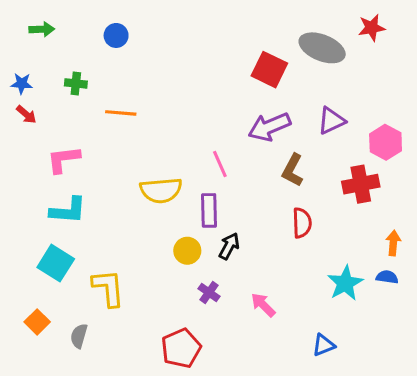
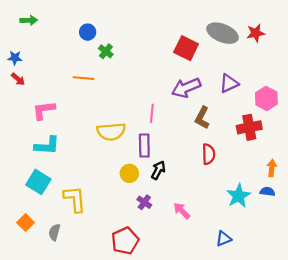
red star: (372, 28) -> (256, 33), moved
blue circle: (116, 35) -> (88, 32), moved
green cross: (76, 83) -> (106, 51), moved, turned 32
pink line: (220, 164) -> (152, 113), turned 30

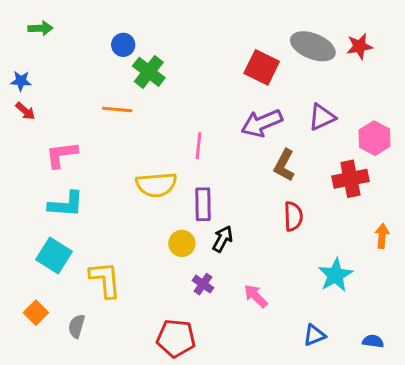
green cross: (106, 51) -> (149, 72), size x1.5
pink line: (152, 113) -> (198, 146), moved
blue semicircle: (267, 192) -> (373, 341), moved
red pentagon: (125, 241) -> (176, 338), turned 30

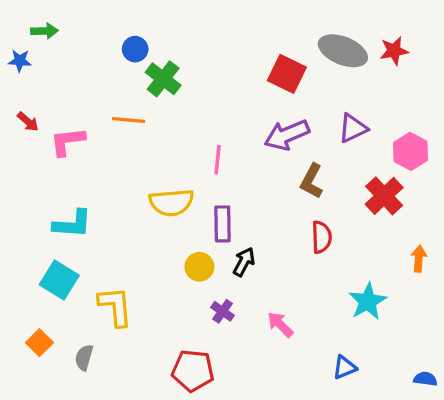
blue star: (21, 81) -> (20, 61), moved
pink L-shape: (62, 155) -> (68, 141), moved
red cross: (350, 179) -> (384, 196), turned -32
blue semicircle: (373, 341) -> (425, 379), moved

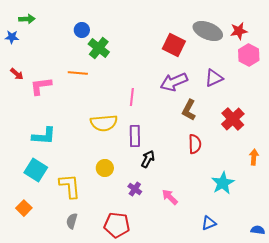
pink hexagon: (411, 151) -> (249, 55), moved
yellow circle: (199, 267) -> (105, 168), moved
gray semicircle: (84, 357) -> (72, 221), moved

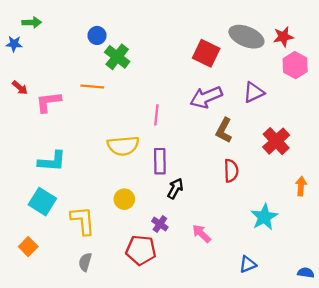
red pentagon: (117, 225) -> (141, 250), moved

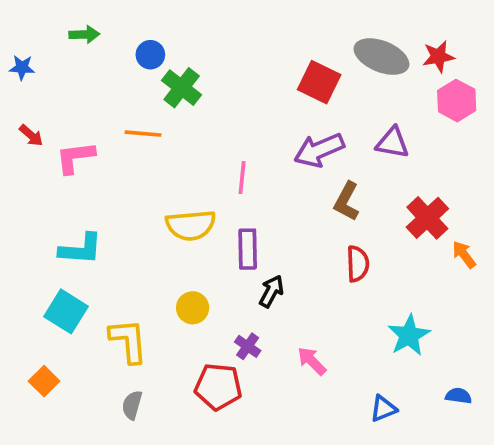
green arrow: (32, 22) -> (84, 35), moved
purple triangle: (254, 92) -> (392, 143), turned 35
orange arrow: (301, 186) -> (464, 255), moved, turned -42
blue semicircle: (306, 273) -> (459, 396), moved

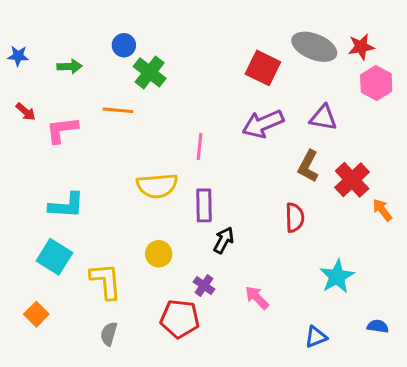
green arrow: (84, 35) -> (70, 66), moved
brown L-shape: (347, 201) -> (308, 166), moved

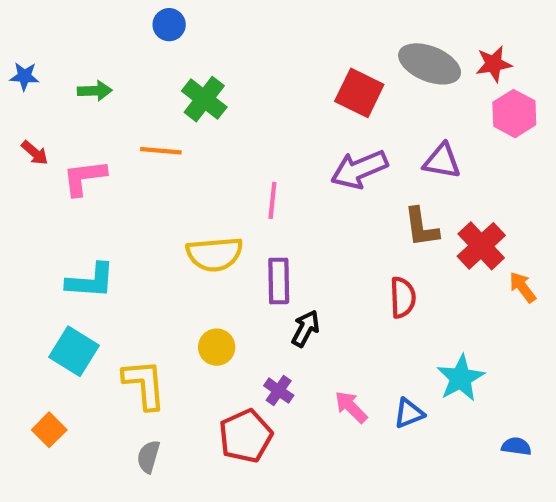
blue circle: (124, 45) -> (169, 25), moved
brown L-shape: (308, 166) -> (421, 227), turned -36
red pentagon: (180, 319) -> (246, 436), turned -30
blue triangle: (316, 337) -> (409, 413), moved

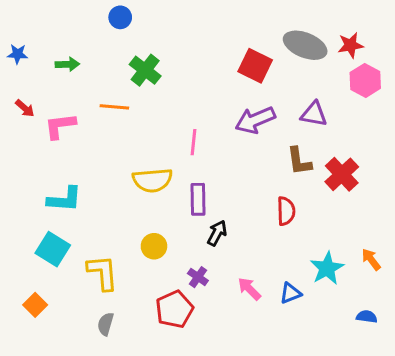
orange arrow: (523, 287) -> (371, 259), moved

